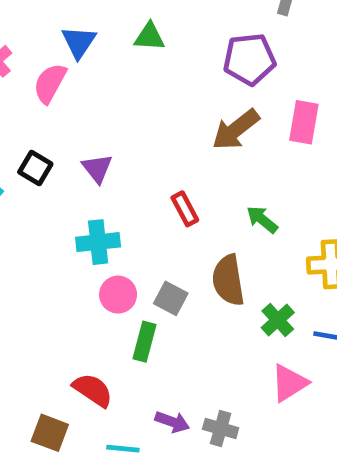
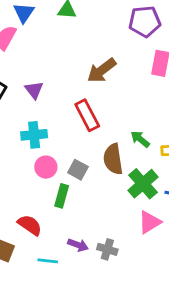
purple pentagon: (249, 59) -> (145, 21), moved
brown arrow: (236, 130) -> (102, 70), moved
red rectangle: (185, 209) -> (87, 115), size x1.5
green arrow: (262, 219) -> (140, 139), moved
green cross: (278, 320) -> (143, 184), size x1.5

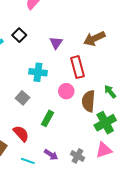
purple triangle: (34, 90) -> (56, 43), moved
pink circle: (46, 167) -> (66, 91), moved
gray square: (78, 170) -> (22, 98), moved
gray cross: (107, 249) -> (77, 156), moved

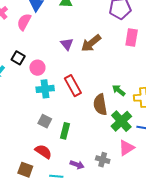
purple triangle: (56, 43) -> (67, 44), moved
red rectangle: (77, 67) -> (73, 86), moved
pink circle: (66, 91) -> (37, 68), moved
gray square: (22, 98) -> (45, 121), moved

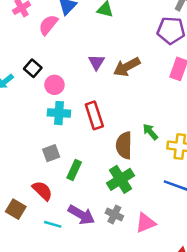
gray square: (45, 121) -> (51, 153), turned 32
green cross: (121, 121) -> (120, 179), moved
pink triangle: (126, 148) -> (146, 223), moved
purple arrow: (77, 165) -> (81, 215), size x1.5

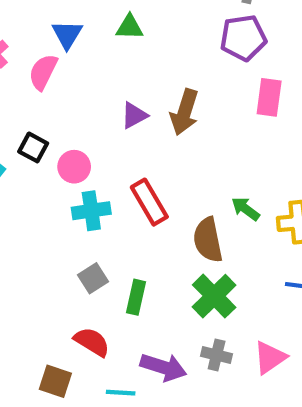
purple triangle: (97, 62) -> (134, 115), turned 42
brown arrow: (127, 67) -> (184, 112), turned -32

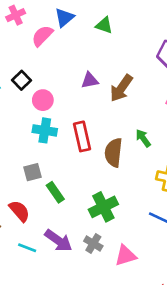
green arrow: (246, 209) -> (143, 138), moved
brown semicircle: (208, 240) -> (114, 153), moved
green rectangle: (136, 297) -> (55, 192), turned -65

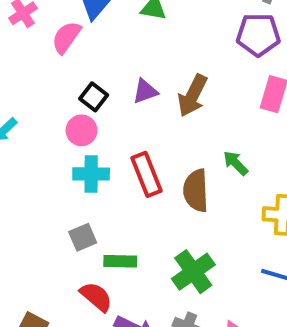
black square: (21, 80) -> (94, 97), moved
green rectangle: (55, 192) -> (120, 261), turned -45
red semicircle: (19, 211) -> (96, 297), moved

